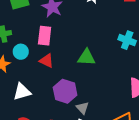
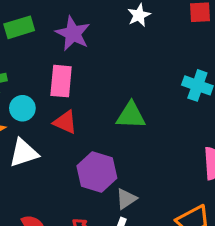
white triangle: (22, 92) -> (24, 153), moved
gray triangle: (82, 108) -> (126, 199), turned 40

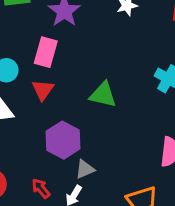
red triangle: (65, 122) -> (43, 90), turned 30

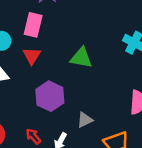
gray triangle: (85, 169) -> (85, 120), moved

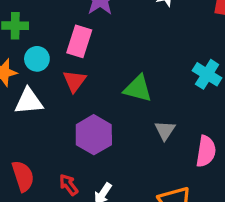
gray triangle: (85, 120) -> (165, 130), moved, turned -35

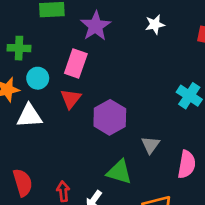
green triangle: (138, 89) -> (119, 172), moved
purple hexagon: (94, 135) -> (110, 117), moved
red arrow: (69, 185) -> (63, 191), turned 30

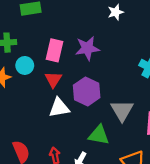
purple star: (96, 26) -> (87, 48), moved, turned 30
white triangle: (29, 116) -> (59, 108), moved
gray triangle: (151, 145) -> (122, 110), size x1.5

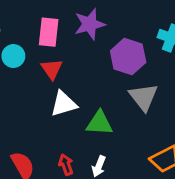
purple hexagon: (87, 91) -> (128, 57), moved
green triangle: (99, 135) -> (100, 123), moved

